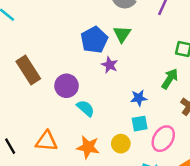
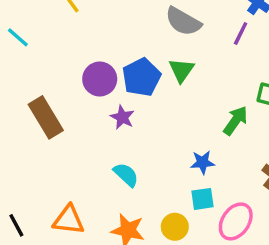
purple star: (110, 65) -> (122, 117), moved
green arrow: (170, 79) -> (236, 121), moved
purple circle: (67, 86) -> (100, 79), moved

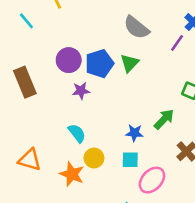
cyan line: (18, 37) -> (26, 21), moved
purple star: (122, 117) -> (81, 91), turned 30
green arrow: (236, 121) -> (164, 119), moved
yellow circle: (175, 227) -> (94, 158), moved

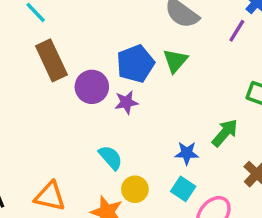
purple circle: (69, 60) -> (92, 87), moved
brown rectangle: (25, 82) -> (51, 60), moved
purple star: (81, 91) -> (126, 102), moved
cyan square: (130, 160) -> (183, 189), turned 36

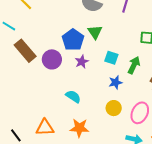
purple star: (126, 102) -> (82, 62), moved
yellow circle: (135, 189) -> (114, 108), moved
cyan square: (183, 189) -> (111, 58), moved

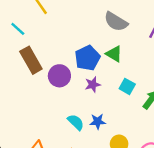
green triangle: (95, 32) -> (114, 54), turned -35
blue star: (115, 82) -> (98, 122), moved

